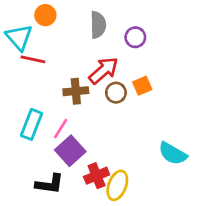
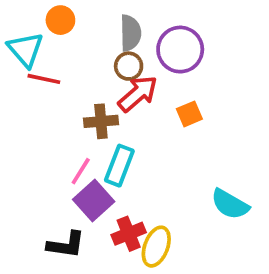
purple circle: (135, 37) -> (180, 50), size x1.6
brown circle: (116, 93) -> (129, 66), moved
cyan rectangle: (32, 124) -> (119, 166), moved

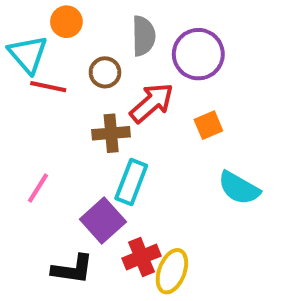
brown circle: (129, 66) -> (105, 72), moved
pink line: (81, 171) -> (38, 188), moved
cyan semicircle: (230, 204) -> (239, 188), moved

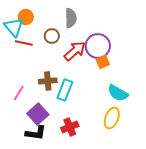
orange circle: (66, 22) -> (26, 17), moved
purple circle: (198, 54) -> (98, 46), moved
brown cross: (111, 133) -> (48, 81), moved
purple square: (103, 220) -> (38, 114), moved
yellow ellipse: (172, 271) -> (112, 118), moved

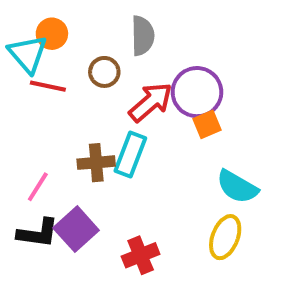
cyan rectangle: (65, 90) -> (130, 155), moved
black L-shape: (36, 133) -> (38, 233), moved

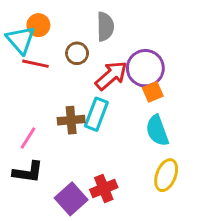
cyan semicircle: (237, 187) -> (157, 131), moved, turned 40
purple square: (76, 229) -> (71, 199), moved

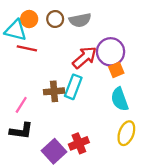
gray semicircle: (105, 27) -> (80, 20), turned 80
cyan triangle: (21, 40) -> (16, 30), turned -35
brown circle: (77, 53) -> (55, 19), moved

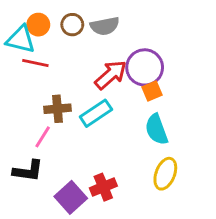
cyan rectangle: (73, 87) -> (96, 113), turned 35
brown cross: (54, 91) -> (58, 109), moved
pink line: (21, 105) -> (43, 137), moved

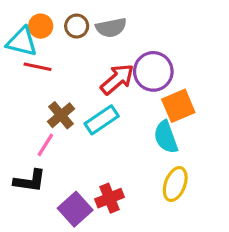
orange square: (152, 91) -> (178, 106), moved, size x1.5
brown cross: (58, 109) -> (61, 115), turned -35

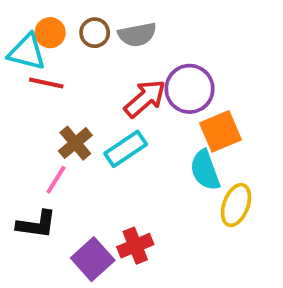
yellow ellipse: (175, 184) -> (236, 205), moved

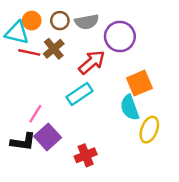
purple circle: (190, 89) -> (120, 36), moved
brown cross: (75, 143) -> (54, 49), moved
purple square: (93, 259) -> (48, 137), moved

